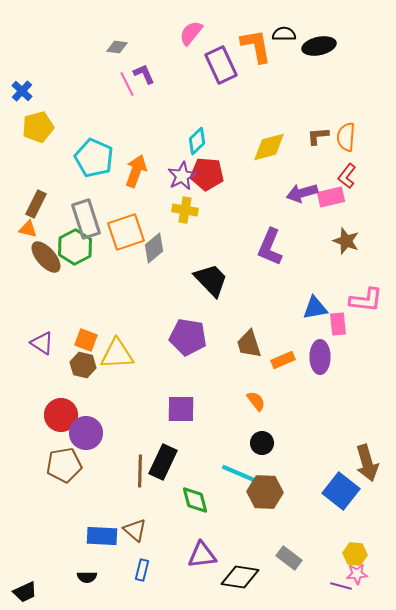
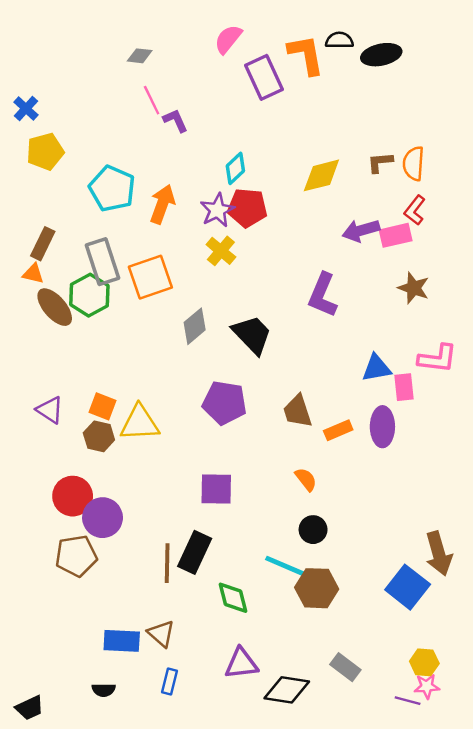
purple L-shape: (144, 74) -> (175, 120), moved
yellow cross: (185, 210) -> (221, 251), turned 30
gray diamond: (154, 248) -> (195, 326), moved

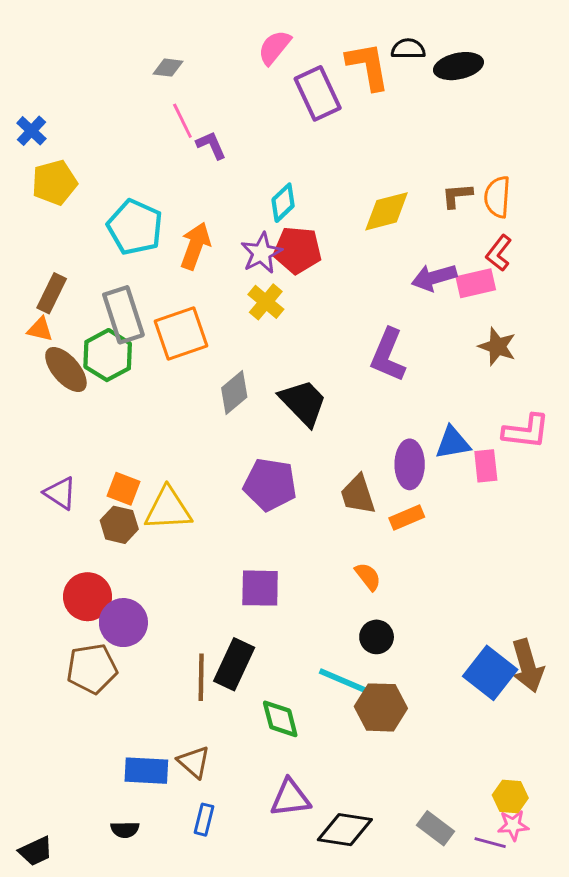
purple ellipse: (382, 427) -> (410, 464), moved
blue square: (408, 587) -> (490, 673), moved
gray rectangle: (345, 667) -> (435, 828), moved

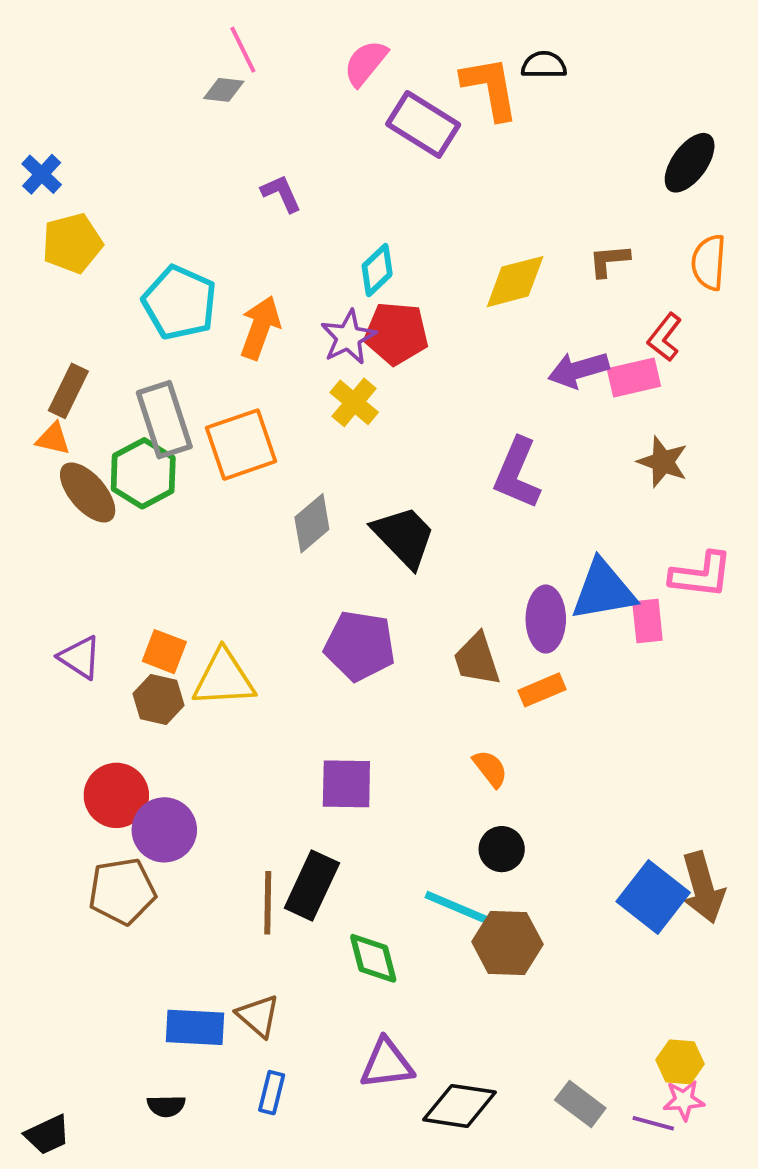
black ellipse: (458, 66) -> (690, 163), moved, turned -42
purple rectangle: (318, 93) -> (423, 124), turned -33
pink line: (182, 121) -> (243, 50), moved
orange semicircle: (497, 197) -> (709, 262), moved
blue triangle: (453, 443) -> (603, 590), size x1.4

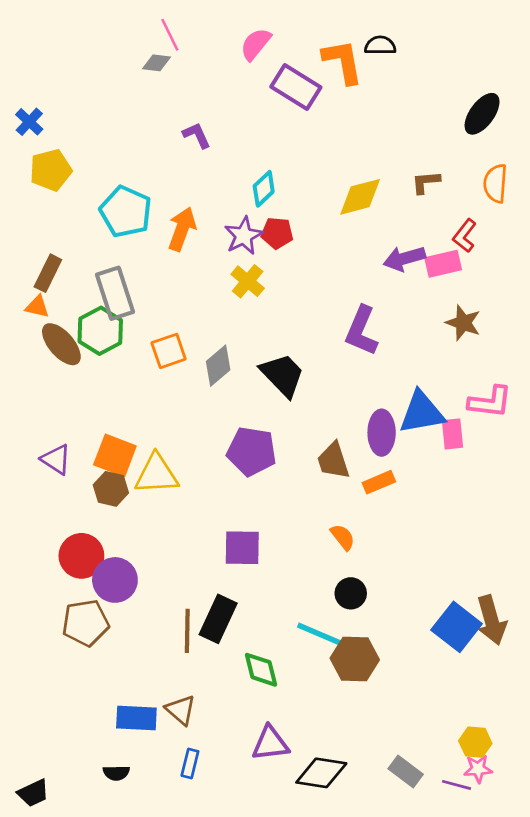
red pentagon: (396, 333) -> (277, 233), size x0.7
orange square: (241, 445) -> (169, 351), moved, size x0.7
orange square: (164, 652) -> (115, 455), size x1.4

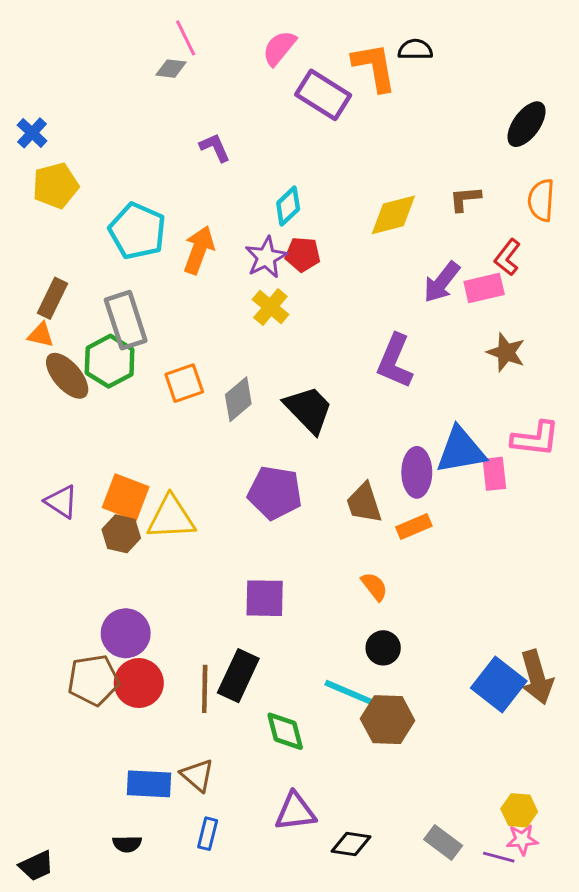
purple arrow: (404, 258) -> (442, 282), turned -36
red circle: (81, 556) -> (139, 683), moved
black diamond: (321, 773) -> (351, 844), size x0.7

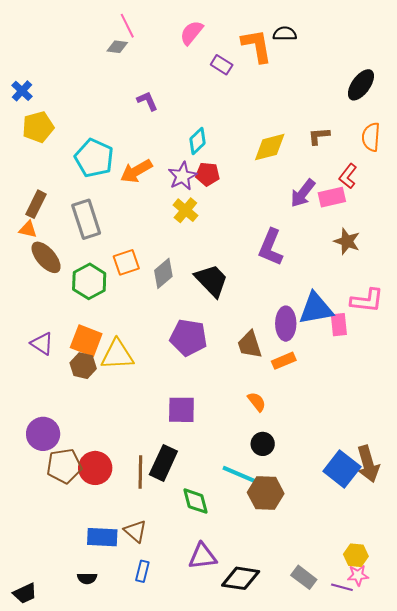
purple rectangle: (323, 95) -> (222, 65), size x0.6
orange arrow: (199, 250) -> (136, 171), turned -140
green hexagon: (110, 361) -> (89, 281), moved
purple circle: (126, 633) -> (43, 434), moved
black diamond: (351, 844) -> (241, 578), size x1.4

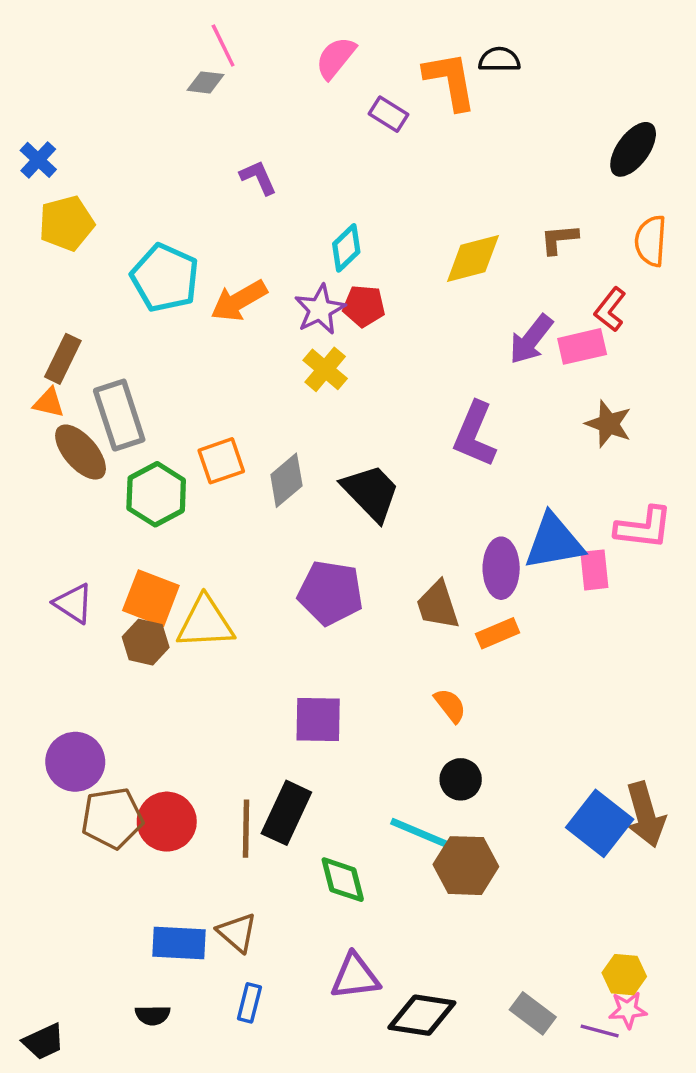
gray rectangle: (86, 219) -> (119, 415), moved

